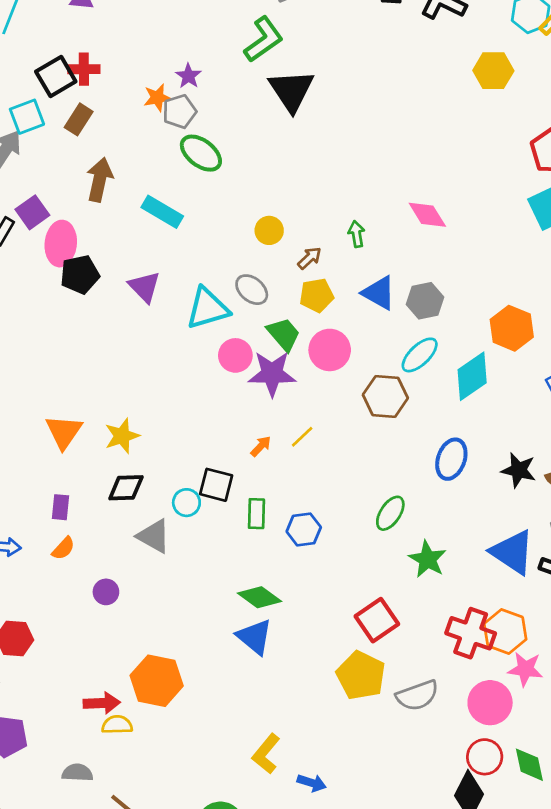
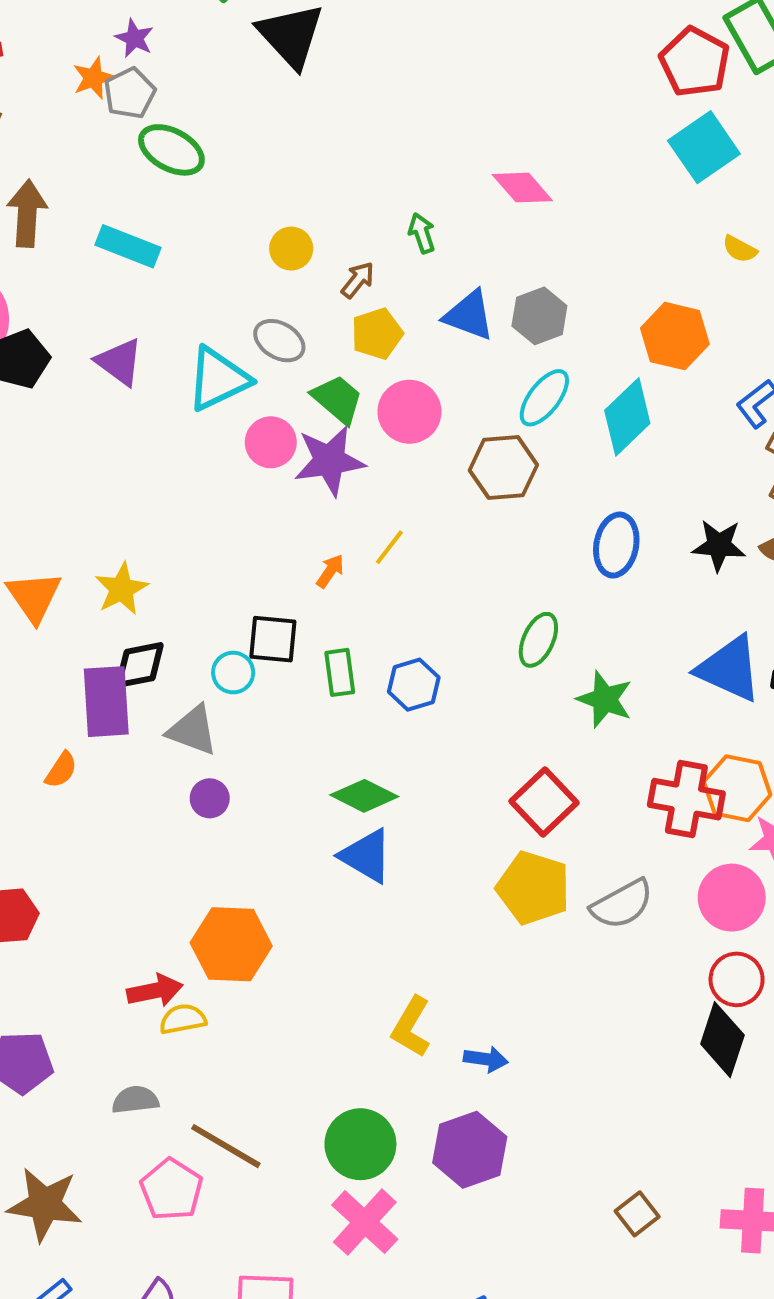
purple rectangle: (60, 507) -> (106, 702), moved, size x1.8
purple circle: (106, 592) -> (210, 798), moved

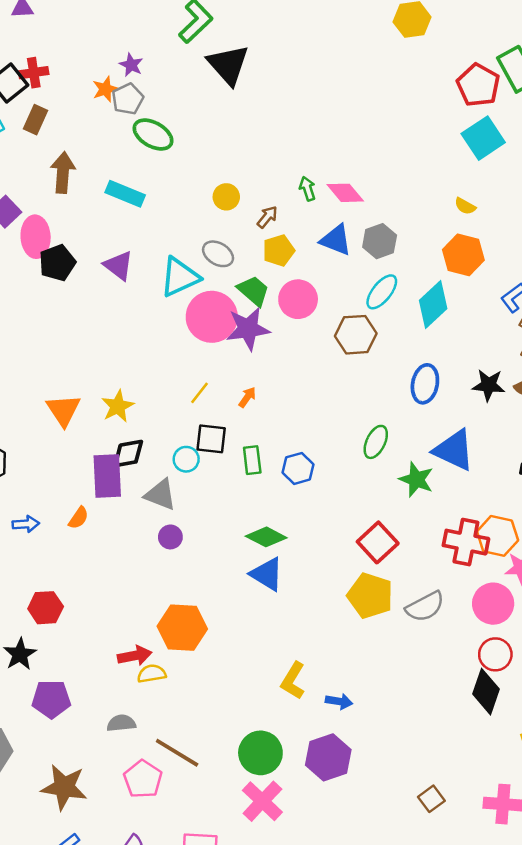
pink diamond: (522, 188) -> (345, 193), moved
yellow semicircle: (740, 249) -> (465, 206), moved
pink circle: (271, 442) -> (212, 317), size x1.6
yellow line: (389, 547) -> (200, 393), moved
blue triangle: (729, 669) -> (454, 450), moved

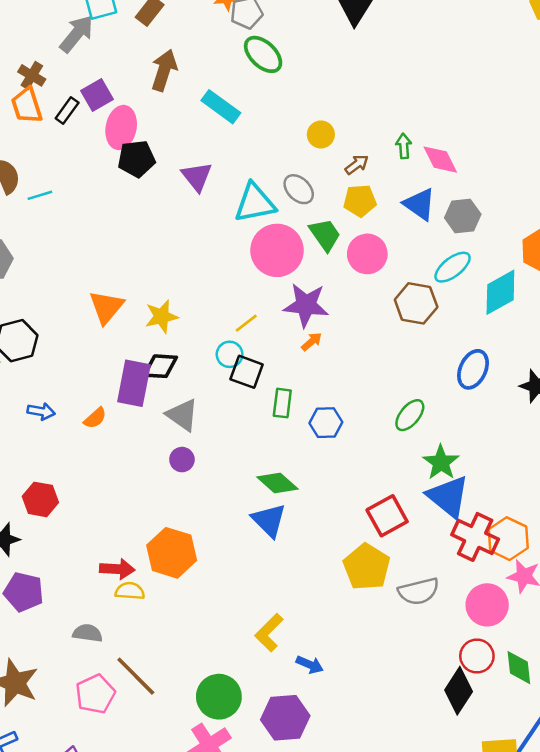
purple star: (248, 329) -> (306, 305), moved
orange arrow: (247, 397) -> (312, 342), moved
blue triangle: (454, 450) -> (448, 497), moved
cyan circle: (186, 459) -> (230, 354), moved

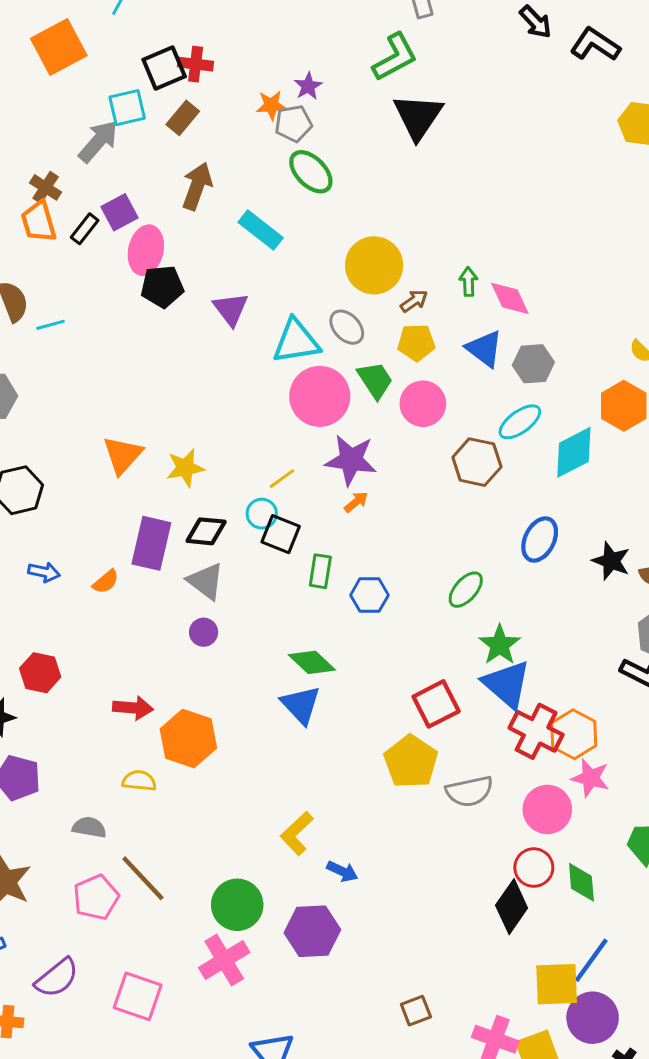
yellow circle: (321, 134) -> (374, 265), size x1.8
black diamond: (160, 366) -> (206, 531), moved
red arrow: (117, 569) -> (133, 708), moved

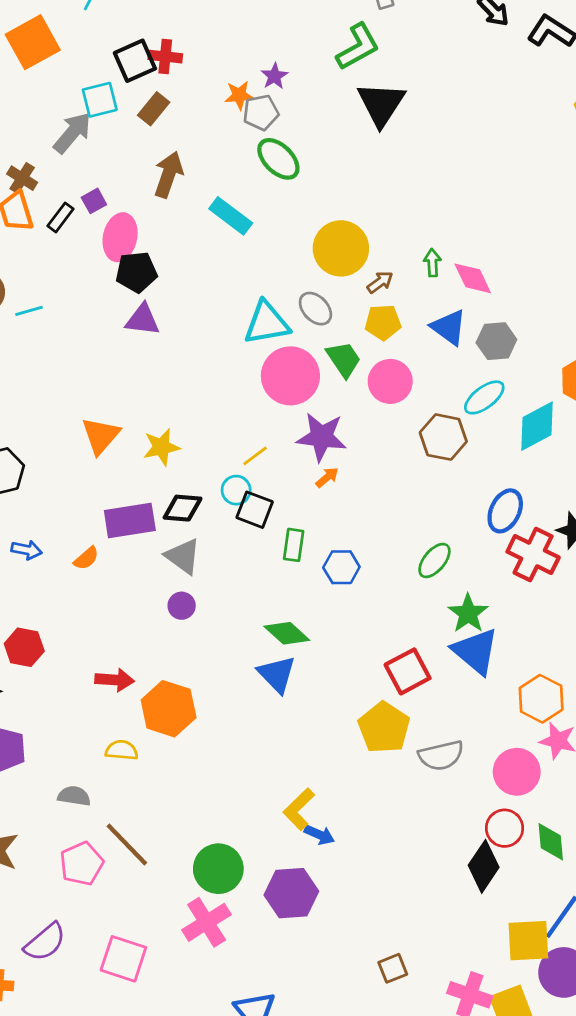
purple square: (119, 212) -> (94, 201), size x0.7
purple triangle: (231, 309) -> (142, 320), moved, turned -45
purple rectangle: (151, 543) -> (130, 520), turned 69
red cross: (536, 731) -> (533, 554), moved
yellow L-shape: (297, 833) -> (299, 809), moved

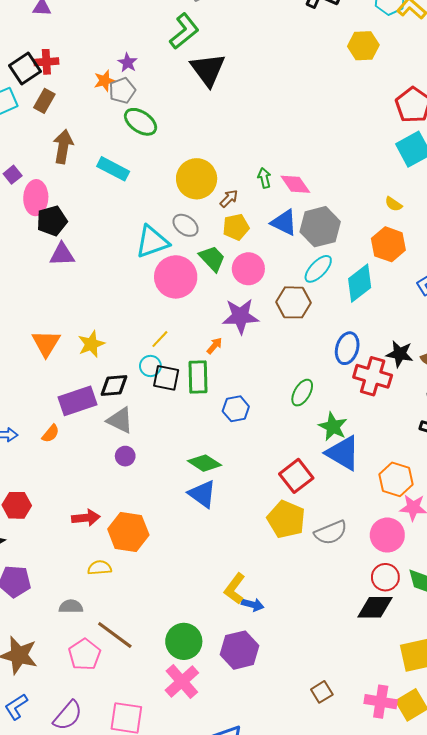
gray hexagon: (496, 341) -> (320, 227), size x1.4
purple star: (321, 437) -> (240, 316), moved
green rectangle: (294, 545) -> (198, 377), moved, size x1.4
black diamond: (484, 866) -> (375, 607), turned 66

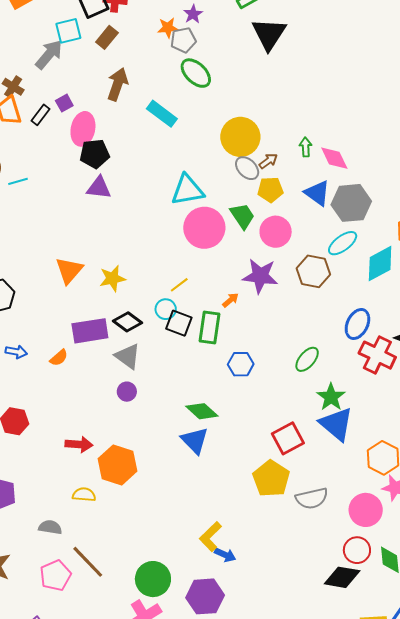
gray ellipse: (186, 225) -> (247, 168), moved
black diamond: (114, 386) -> (128, 322), turned 32

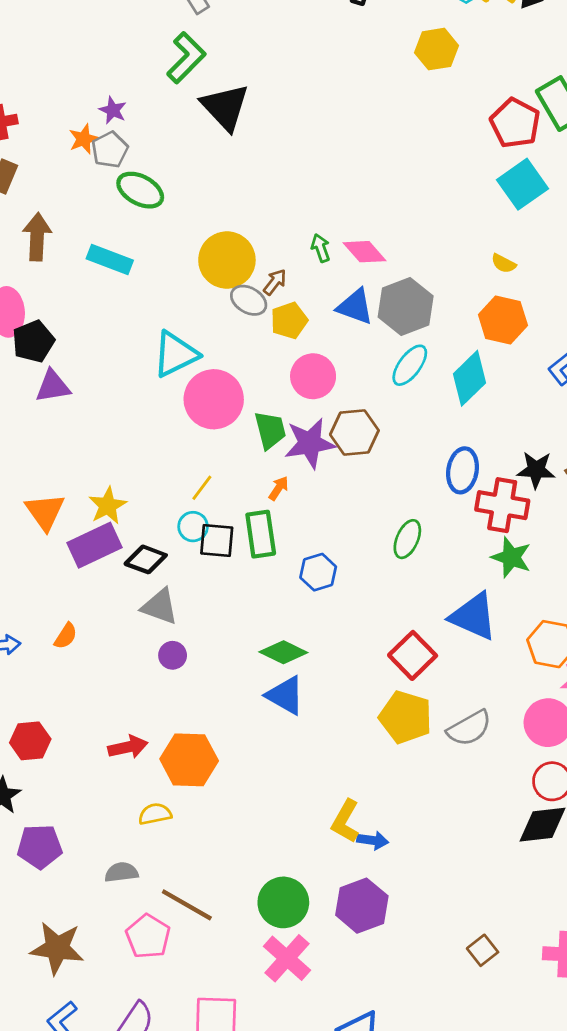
green trapezoid: (242, 216) -> (270, 430), moved, turned 36
brown hexagon: (313, 271) -> (354, 432), moved
purple rectangle: (90, 331) -> (95, 545), moved
green star: (331, 397) -> (511, 557), moved

